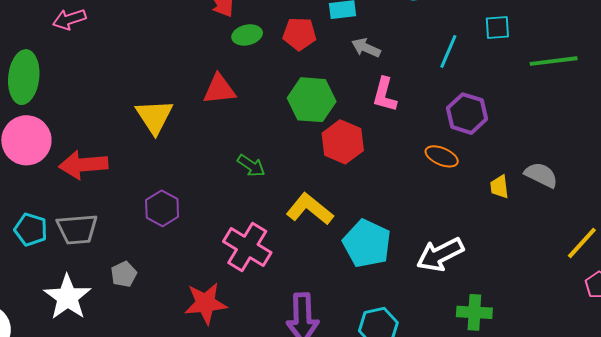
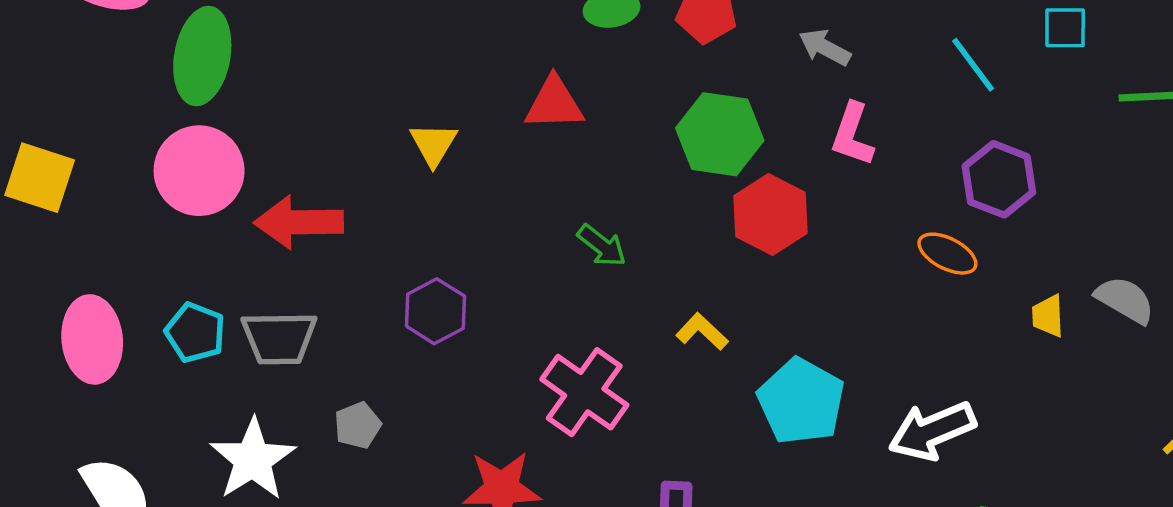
cyan line: (448, 51) -> (973, 65), turned -64
yellow triangle: (154, 116) -> (433, 144), size x0.7
yellow L-shape: (310, 209) -> (702, 332), size x0.6

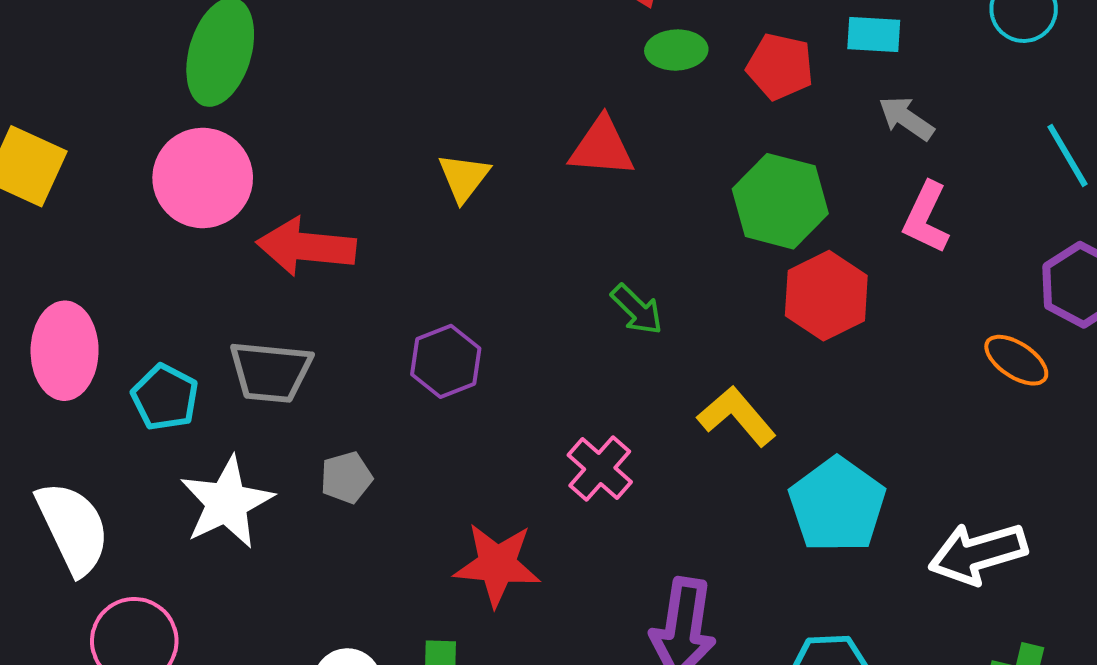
yellow L-shape: (702, 332) -> (737, 416), size x1.4
cyan pentagon: (195, 333) -> (165, 397), moved
pink cross: (584, 392) -> (600, 469), size x0.7

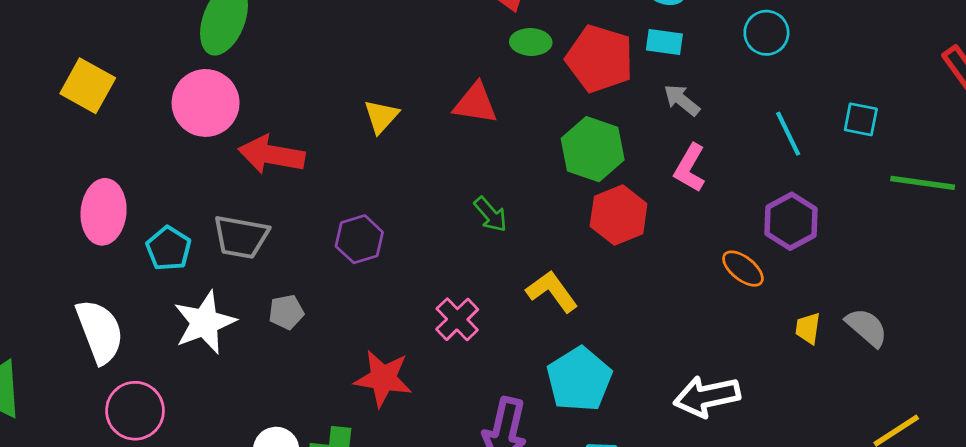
red pentagon: (780, 67) -> (600, 59), size x1.5
cyan pentagon: (837, 505) -> (579, 379), moved

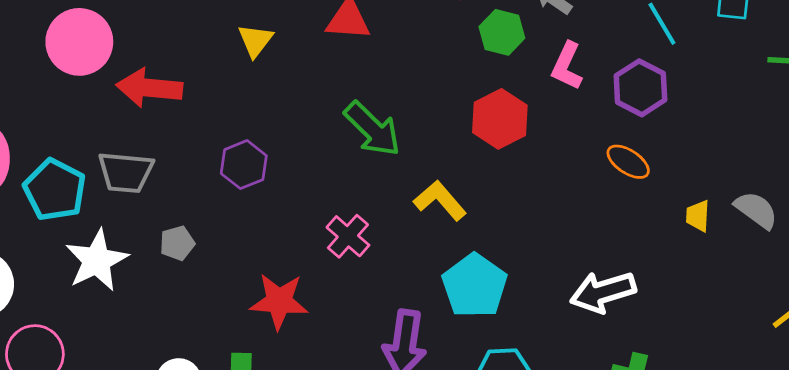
green hexagon: (593, 149) -> (502, 32), moved, size x0.7
green arrow: (491, 214) -> (372, 129), size x1.6
purple hexagon: (791, 221) -> (640, 88), moved
cyan pentagon: (169, 248) -> (55, 190), size x1.4

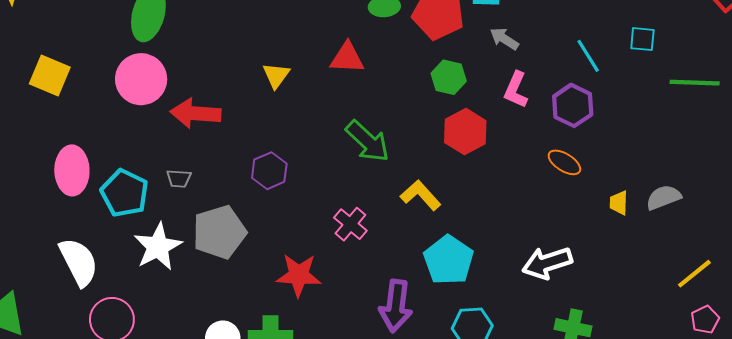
green hexagon: (502, 32) -> (449, 77), moved
gray trapezoid: (126, 172) -> (179, 179), size x0.6
gray semicircle: (756, 210) -> (664, 197), turned -56
gray pentagon: (177, 243) -> (219, 232), size x2.0

